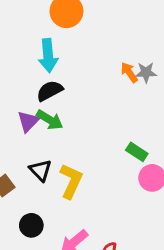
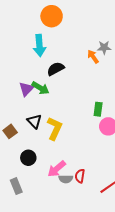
gray star: (146, 72) -> (104, 48), moved
black semicircle: (50, 91) -> (56, 69), moved
green rectangle: (137, 152) -> (98, 109), turned 64

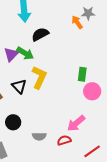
yellow L-shape: (55, 128) -> (39, 77), moved
pink arrow: (57, 169) -> (76, 123), moved
red semicircle: (80, 176) -> (64, 140), turned 64
gray semicircle: (66, 179) -> (39, 136), moved

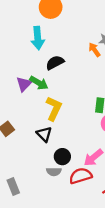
black triangle: (19, 86) -> (44, 134), moved
black circle: (13, 122) -> (62, 157), moved
red semicircle: (64, 140) -> (81, 176), size x1.5

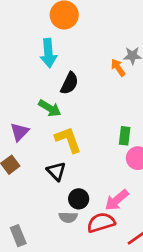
black semicircle: (55, 63) -> (69, 83), turned 144
purple triangle: (24, 84) -> (20, 132), moved
yellow L-shape: (54, 109) -> (68, 140), turned -45

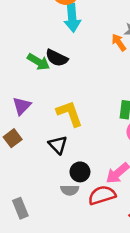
cyan arrow: (48, 53) -> (72, 18), moved
black semicircle: (69, 83) -> (57, 58), moved, turned 90
green arrow: (50, 108) -> (39, 62), moved

